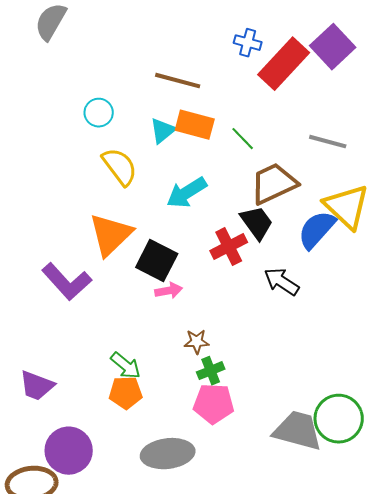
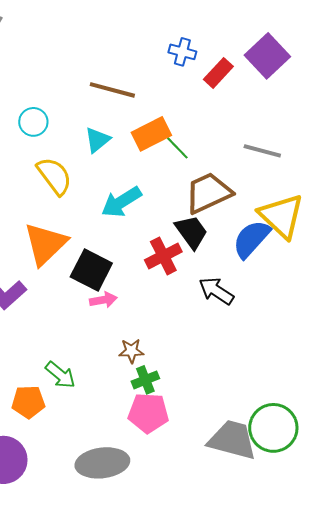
red rectangle: (284, 64) -> (218, 73), size x0.6
orange rectangle: (195, 125) -> (151, 134), moved, turned -42
orange pentagon: (126, 393) -> (28, 402), moved

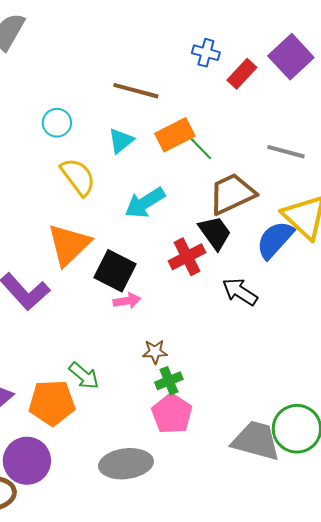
orange pentagon: (28, 402) -> (52, 403), size x1.4
pink pentagon: (148, 413) -> (172, 414), turned 30

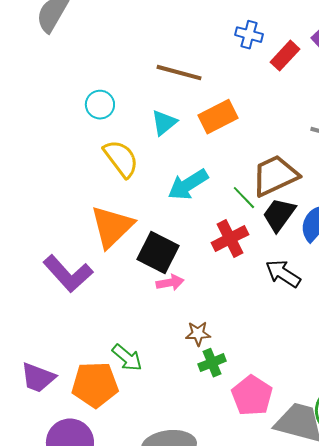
green line: (201, 149) -> (244, 198), moved
black trapezoid: (215, 233) -> (279, 215), moved, turned -108
pink pentagon: (172, 414) -> (252, 396), moved

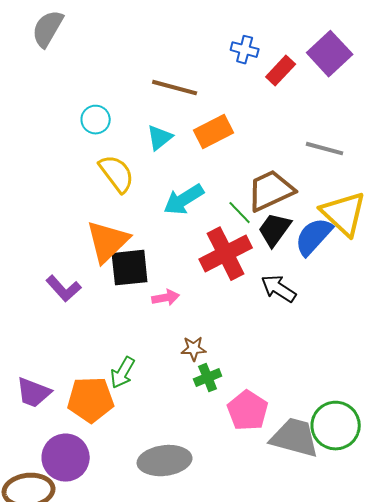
red cross: (230, 239) -> (226, 254), size x1.4
black square: (158, 253) -> (130, 268), moved, turned -33
purple L-shape: (68, 274) -> (64, 289), size x0.7
green arrow: (127, 358) -> (123, 373), turned 80

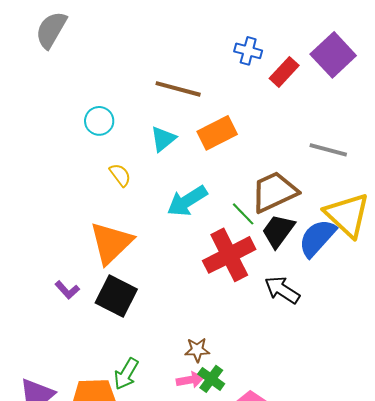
yellow semicircle: (117, 174) -> (120, 175), size x0.6
black square: (130, 268) -> (116, 296), moved, turned 33
purple L-shape: (64, 289) -> (67, 290), size x0.7
pink arrow: (166, 298) -> (190, 380), moved
green cross: (208, 378) -> (211, 379), turned -32

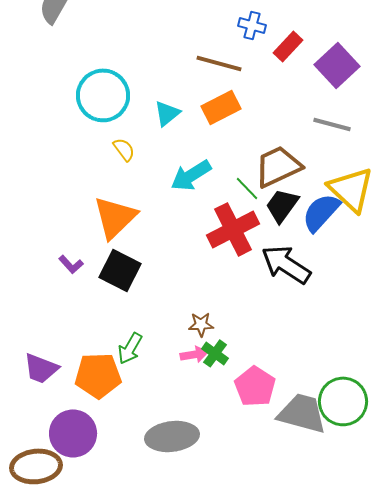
purple square: (333, 55) -> (337, 65), moved
brown line: (178, 89) -> (219, 63), moved
cyan circle: (99, 121) -> (103, 95), size x1.8
black arrow: (282, 290) -> (286, 264), size x1.4

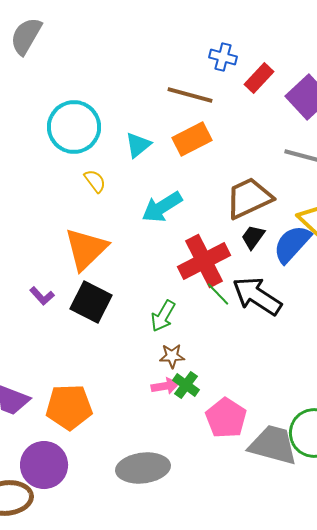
green line: (247, 188) -> (218, 294), moved
black trapezoid: (282, 205) -> (253, 237), size x0.7
green arrow: (130, 348) -> (163, 316), moved

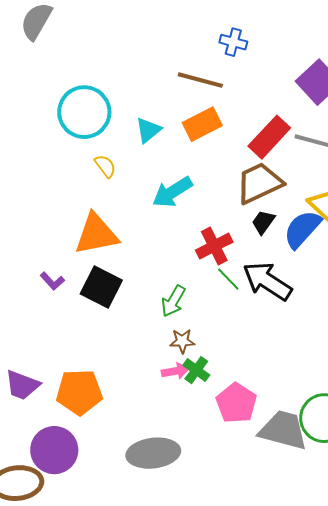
red rectangle: (259, 78) -> (269, 137), moved, size x1.4
orange triangle: (86, 249) -> (96, 234), turned 33
red cross: (204, 261) -> (214, 246), size x0.7

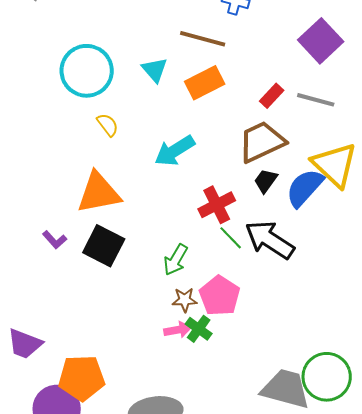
cyan triangle: (148, 130) -> (155, 70), moved, turned -32
red rectangle: (269, 137) -> (272, 96), size x0.6
orange pentagon: (79, 392) -> (82, 378), moved
pink pentagon: (236, 403) -> (220, 296), moved

